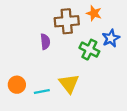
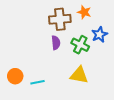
purple semicircle: (45, 42) -> (56, 43), moved
yellow triangle: (69, 84) -> (79, 75), moved, turned -42

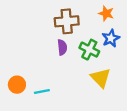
orange star: (84, 12) -> (106, 13), moved
yellow triangle: (79, 75) -> (101, 78), moved, turned 36

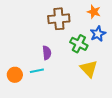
purple semicircle: (62, 47) -> (47, 53), moved
cyan line: (42, 91) -> (37, 71), moved

